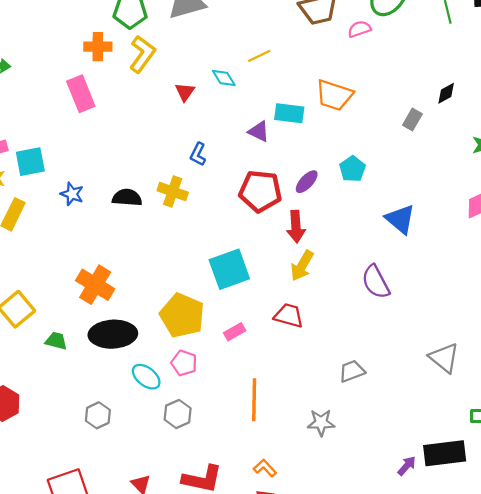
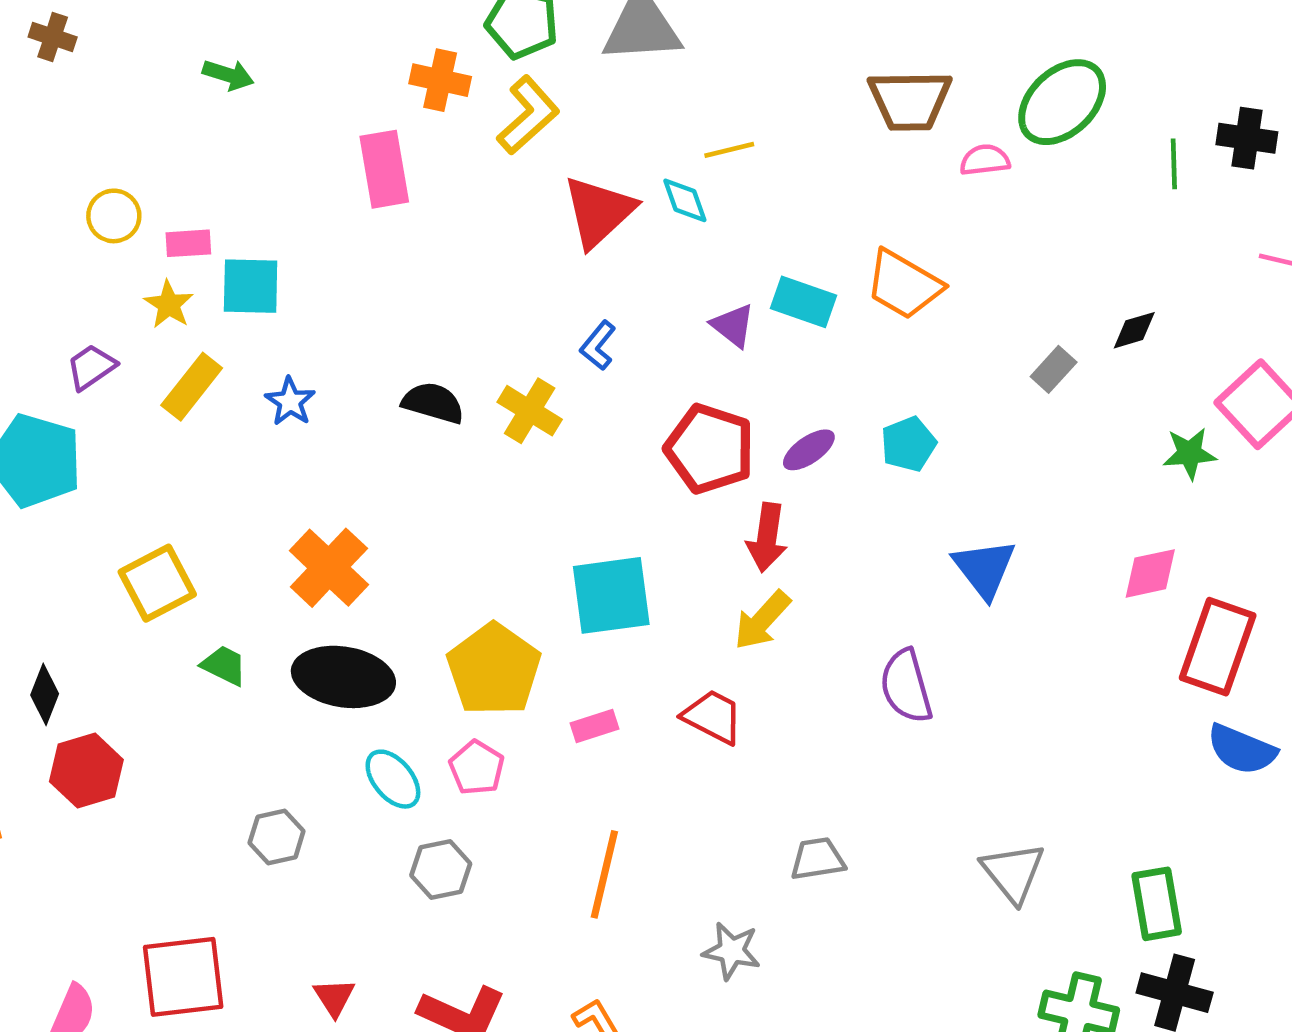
yellow line: (259, 56) -> (729, 150), moved
red triangle: (185, 92) -> (599, 212), size x1.8
blue star: (72, 194) -> (290, 402), moved

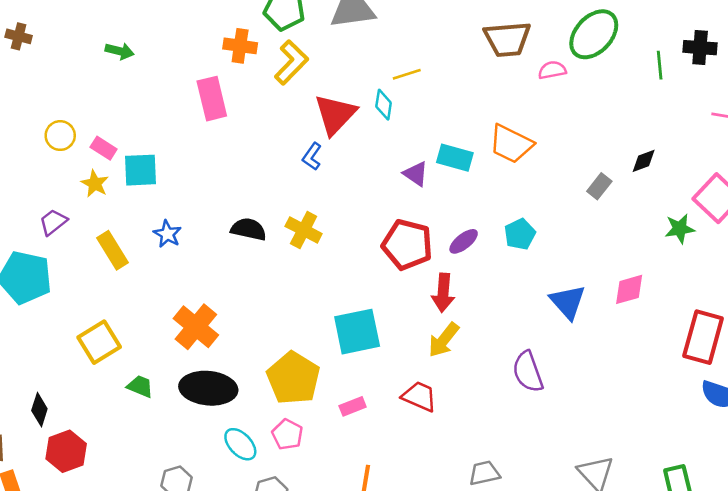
cyan diamond: (685, 200) -> (384, 105), turned 32
pink rectangle: (188, 243) -> (104, 148), turned 40
blue L-shape: (598, 345) -> (312, 156), moved
yellow rectangle: (192, 387) -> (112, 250), moved, turned -66
pink diamond: (1150, 573) -> (629, 289), moved

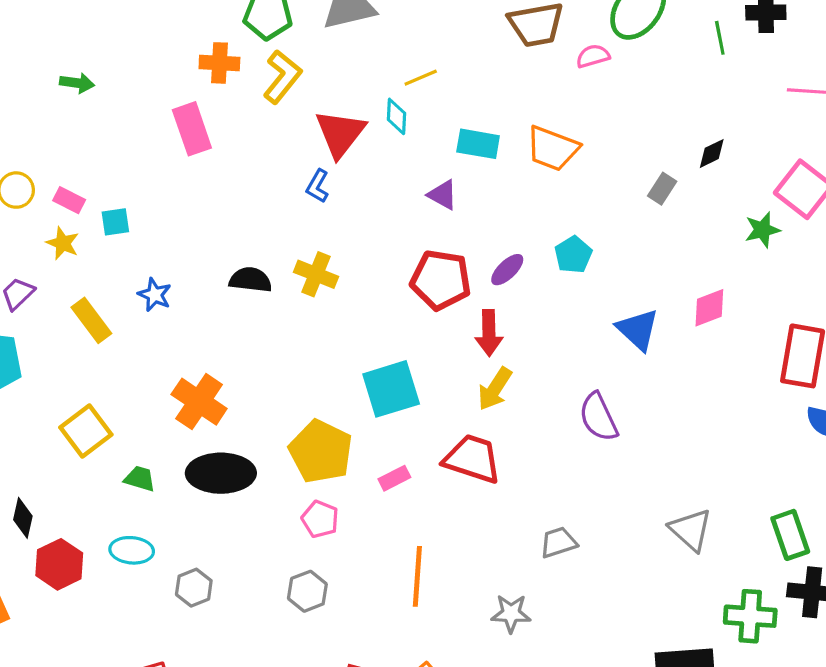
cyan rectangle: (455, 158) -> (478, 144), moved
cyan square: (140, 170) -> (115, 222), size x0.7
red trapezoid: (419, 396) -> (472, 459), size x1.4
cyan ellipse: (240, 444) -> (132, 550), moved, turned -36

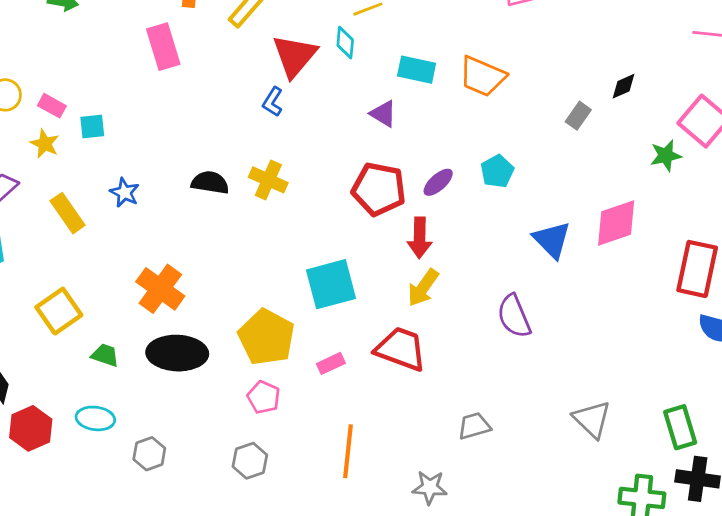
pink diamond: (709, 308) -> (616, 223), size x1.4

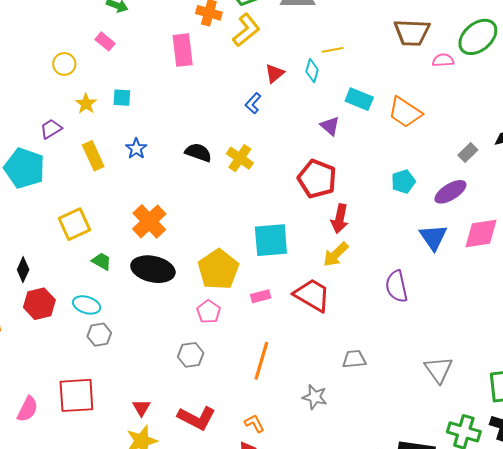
red triangle: (295, 56) -> (275, 73), size x0.6
pink rectangle: (52, 106) -> (105, 41), moved
purple ellipse: (438, 182) -> (450, 192), moved, size x1.4
gray hexagon: (149, 454) -> (99, 335), moved

